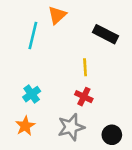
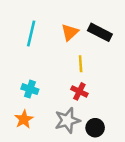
orange triangle: (57, 15) -> (70, 32), moved
cyan cross: (32, 94) -> (30, 89), turned -35
black circle: (112, 135) -> (95, 128), moved

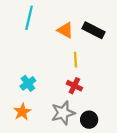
orange triangle: (70, 32) -> (65, 30), turned -48
cyan line: (31, 34) -> (29, 18), moved
cyan cross: (30, 89) -> (28, 83), turned 35

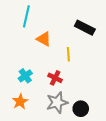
orange triangle: (65, 30) -> (44, 39), moved
red cross: (74, 86) -> (55, 78), moved

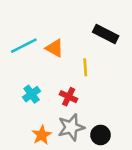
cyan line: (26, 16) -> (24, 46), moved, turned 50
orange star: (20, 102) -> (42, 135), moved

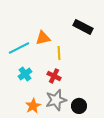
cyan line: (24, 46) -> (19, 48), moved
orange triangle: (55, 48) -> (43, 38), turned -42
yellow line: (85, 67) -> (59, 53), moved

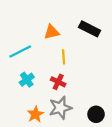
orange triangle: (43, 38) -> (52, 32), moved
black circle: (79, 106) -> (96, 114), moved

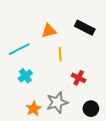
red cross: (58, 82) -> (79, 78), moved

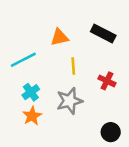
red cross: (79, 78) -> (107, 81), moved
gray star: (57, 102) -> (69, 101), moved
orange star: (34, 109) -> (32, 116), moved

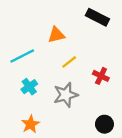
black rectangle: (103, 33) -> (97, 17), moved
yellow line: (73, 66) -> (69, 62), turned 56
orange star: (32, 116) -> (30, 124), moved

